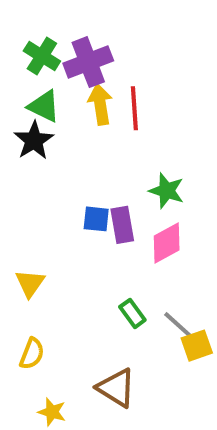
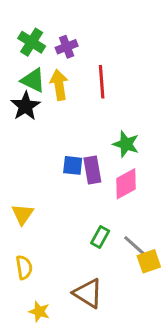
purple cross: (88, 62) -> (67, 47), size x0.6
yellow arrow: (100, 104) -> (59, 85), moved
green rectangle: (132, 313) -> (100, 237), turned 65
yellow semicircle: (32, 354) -> (24, 267), turned -30

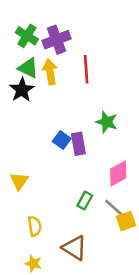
purple cross: (67, 47) -> (57, 40), size x1.5
blue square: (73, 165) -> (62, 140), turned 30
pink diamond: (126, 184) -> (118, 173), moved
yellow semicircle: (24, 267) -> (35, 226), moved

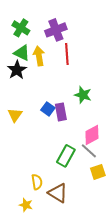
purple cross: (57, 40) -> (56, 30), moved
yellow triangle: (19, 181) -> (15, 115), moved
green rectangle: (85, 200) -> (66, 156), size x1.5
gray line: (114, 208) -> (89, 151), moved
yellow semicircle: (35, 226) -> (37, 182), moved

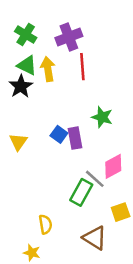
gray line: (89, 151) -> (95, 179), moved
brown triangle: (58, 193) -> (95, 238), moved

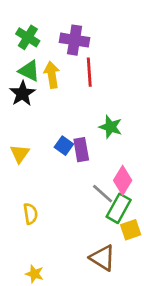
purple cross: (69, 37) -> (75, 40), turned 30
pink diamond: (113, 166) -> (123, 180), turned -30
green rectangle: (81, 192) -> (119, 208), moved
yellow semicircle: (45, 224) -> (30, 214), moved

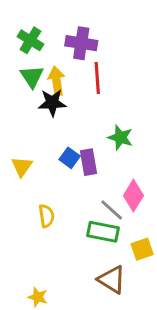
green triangle: (29, 71) -> (32, 77), turned 30
black star: (22, 93) -> (52, 103), moved, turned 30
green rectangle: (119, 208) -> (103, 232), moved, turned 72
yellow semicircle: (30, 214) -> (46, 216), moved

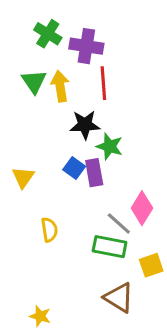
green cross: (30, 40) -> (48, 34), moved
black star: (52, 103) -> (85, 125), moved
green star: (120, 137) -> (110, 146), moved

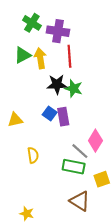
green triangle: (34, 82) -> (23, 55), turned 36
green star: (110, 146) -> (74, 88), moved
yellow triangle: (23, 177) -> (15, 120), turned 42

